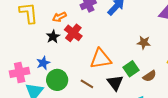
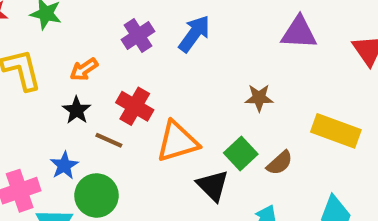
red cross: (73, 33) -> (135, 106), moved
brown line: (87, 84) -> (109, 140), moved

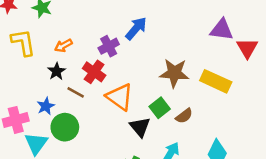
purple triangle: (299, 33) -> (222, 30), moved
purple cross: (138, 36) -> (109, 46), moved
brown star: (259, 98) -> (174, 73), size x1.6
yellow rectangle: (336, 131) -> (216, 81), moved
orange triangle: (177, 142) -> (120, 97), turned 48

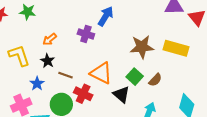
yellow L-shape: (23, 42) -> (19, 55), moved
purple cross: (109, 46) -> (86, 34), turned -35
red cross: (94, 72) -> (83, 94), moved
blue star: (46, 106) -> (37, 84), moved

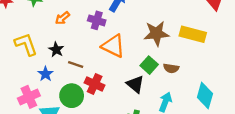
orange arrow: (50, 39) -> (62, 18), moved
orange triangle: (101, 73) -> (113, 46), moved
brown semicircle: (155, 80) -> (171, 68), turned 56

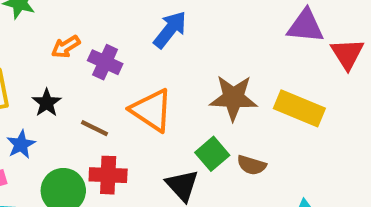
purple cross: (97, 20) -> (105, 62), moved
brown line: (76, 65) -> (95, 128), moved
red cross: (95, 84) -> (108, 175), turned -30

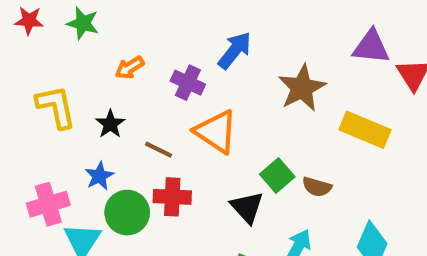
purple cross: (105, 62) -> (188, 83), moved
brown star: (233, 98) -> (302, 88), moved, turned -30
blue star: (21, 144) -> (99, 176), moved

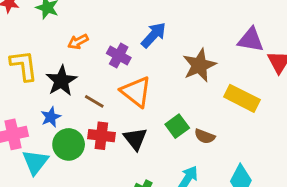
black star: (110, 124) -> (61, 81), size x1.5
black triangle: (247, 207) -> (135, 139), moved

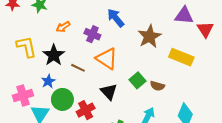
blue arrow: (154, 35) -> (116, 18), turned -78
red cross: (101, 136) -> (86, 110), moved, turned -30

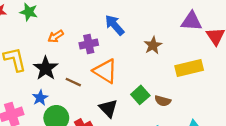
purple cross: (92, 34) -> (89, 44), turned -35
brown star: (149, 36) -> (153, 45), size x0.7
yellow rectangle: (181, 57) -> (189, 68), turned -35

